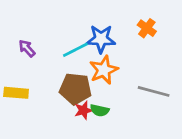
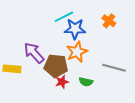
purple arrow: (27, 48) -> (34, 53), moved, size x1.6
cyan line: (75, 50) -> (64, 17), moved
green semicircle: (100, 110) -> (86, 82), moved

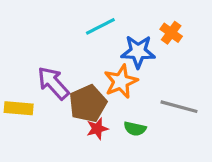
blue star: (75, 29) -> (138, 52), moved
brown pentagon: (56, 66) -> (88, 104), turned -30

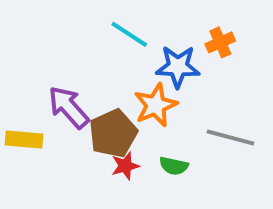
cyan line: (100, 26) -> (129, 34), turned 60
orange cross: (171, 33) -> (220, 42), turned 30

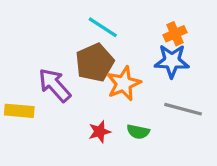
blue star: (178, 67) -> (172, 61), moved
brown pentagon: (113, 133) -> (95, 63), moved

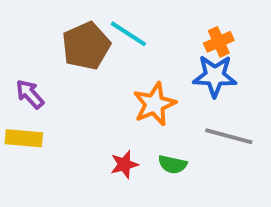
brown pentagon: (95, 63) -> (86, 46), moved
purple arrow: (55, 85) -> (30, 94), moved, size x0.7

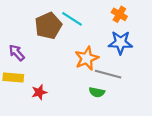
orange cross: (219, 42) -> (119, 14), moved, turned -35
gray line: (229, 136) -> (108, 74), moved
red star: (124, 164) -> (39, 92), moved

